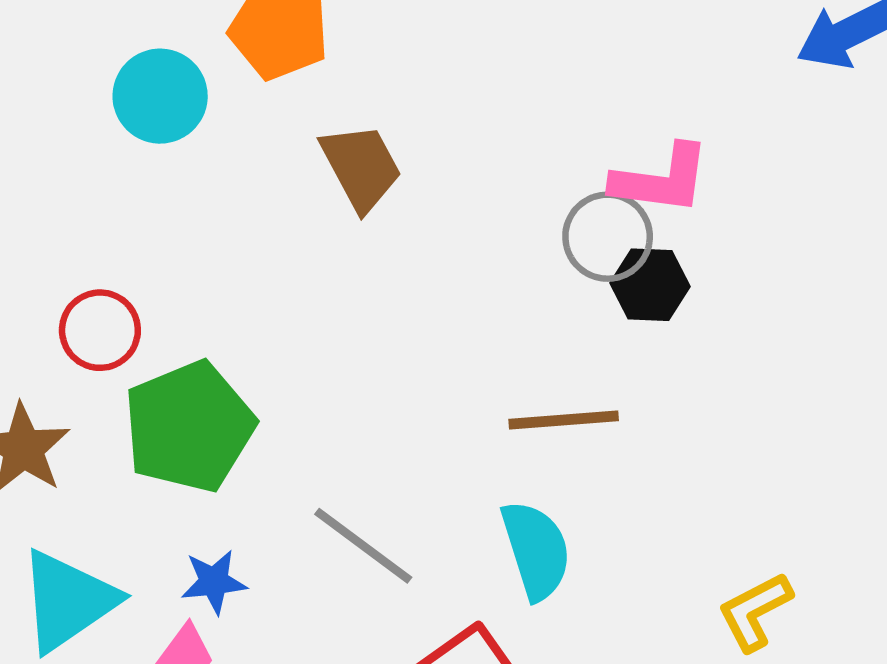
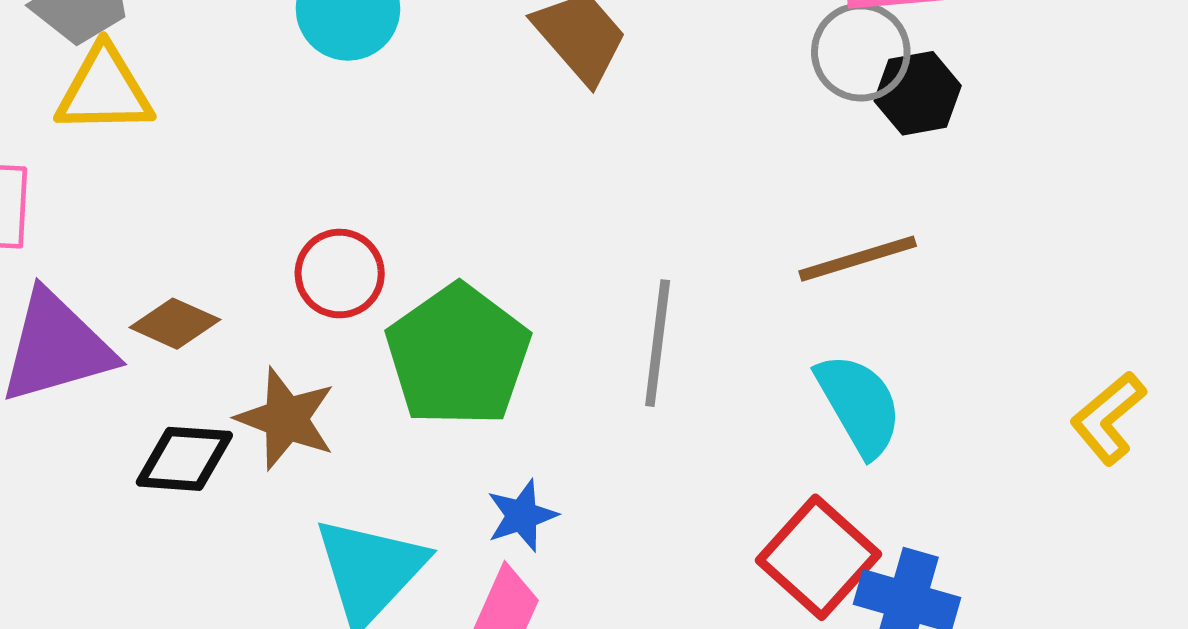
gray line: (363, 546) -> (658, 343), moved, turned 73

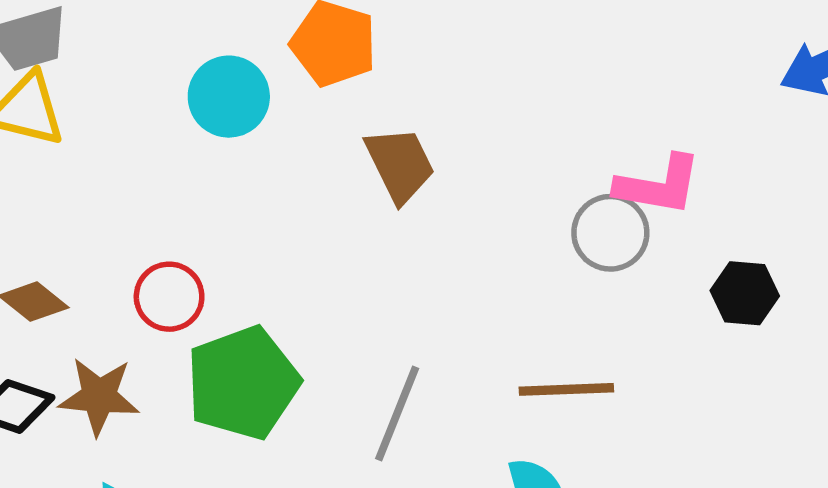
black hexagon: (918, 93) -> (745, 293), moved
brown star: (286, 419) -> (99, 396), turned -30

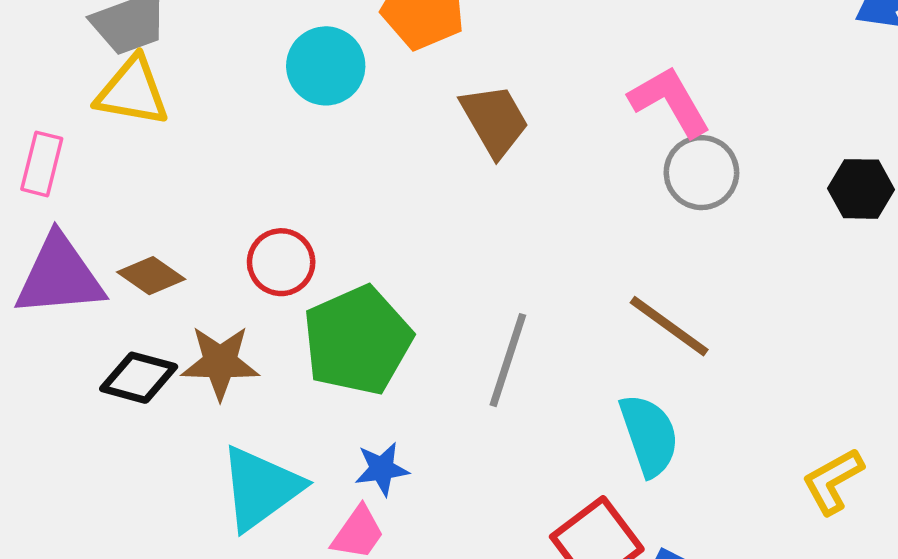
pink L-shape: (658, 185) -> (670, 101), moved, turned -126
black hexagon: (745, 293) -> (861, 189), moved
brown line: (566, 389) -> (669, 326), turned 42

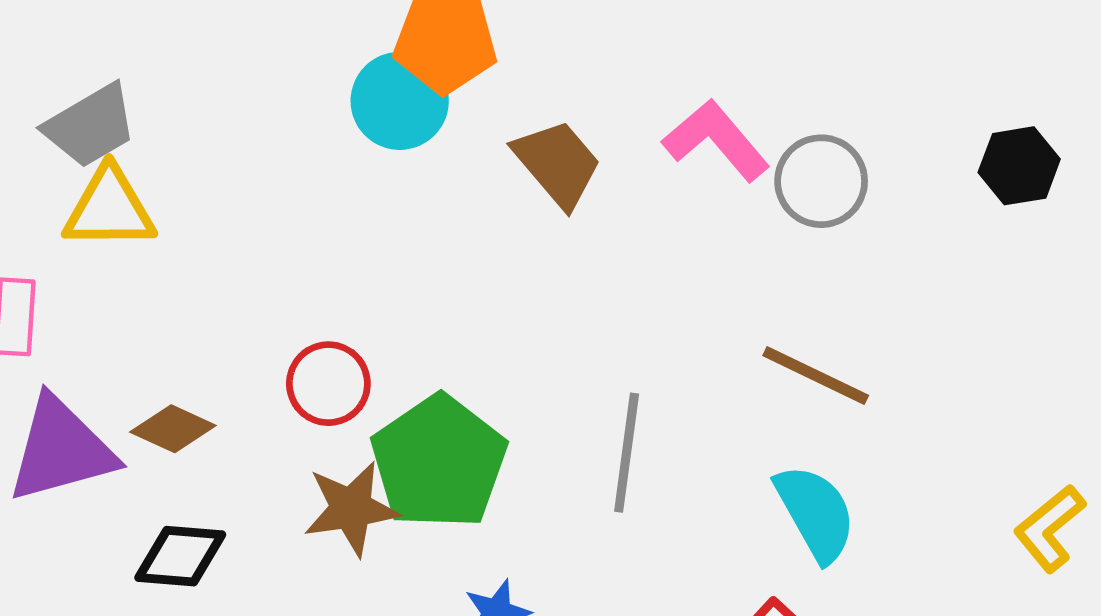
cyan circle: (326, 66) -> (400, 101), moved
pink L-shape: (670, 101) -> (716, 140), moved
brown star: (220, 363) -> (351, 509), moved

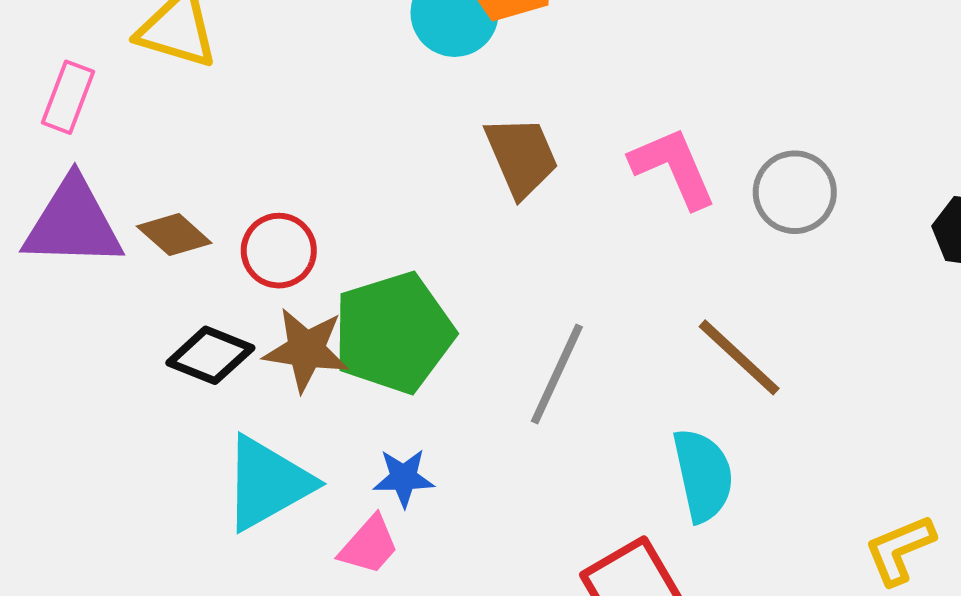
pink L-shape: (716, 140) -> (673, 168), moved
brown trapezoid: (557, 163) -> (521, 156), moved
red circle: (328, 384) -> (279, 251), moved
black diamond: (180, 556) -> (210, 355), moved

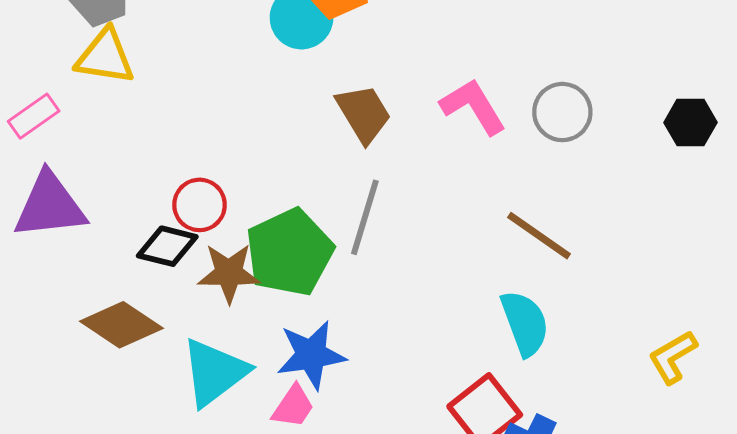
pink rectangle: (68, 97) -> (34, 116), turned 42
brown diamond: (174, 235) -> (121, 325), moved, size x1.5
black diamond: (210, 355) -> (167, 246), moved
gray line: (557, 374) -> (365, 217), moved
blue star: (404, 478) -> (311, 355), size x1.6

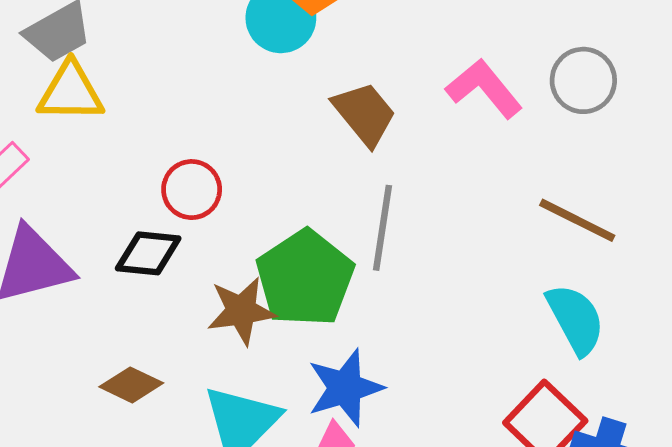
red circle: (200, 205) -> (192, 190), moved
black diamond: (167, 246) -> (148, 253), moved
brown diamond: (121, 325) -> (131, 385), size x0.7

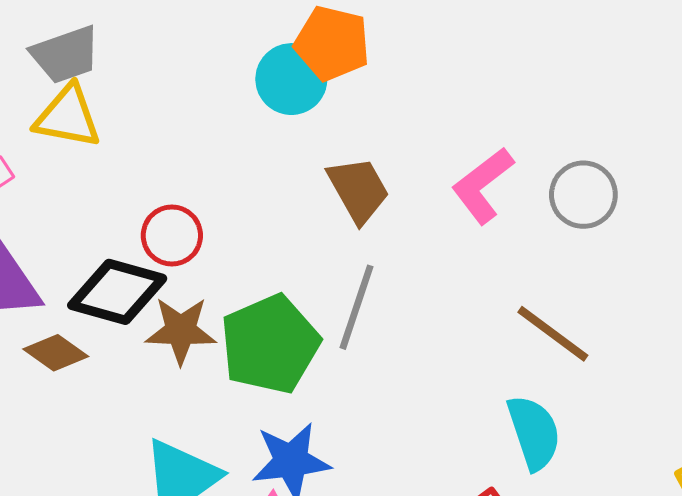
pink L-shape: (484, 88) -> (483, 185), turned -98
black diamond: (148, 253) -> (117, 292), size x1.4
brown star: (241, 311) -> (181, 331), moved
brown diamond: (131, 385) -> (56, 353), moved

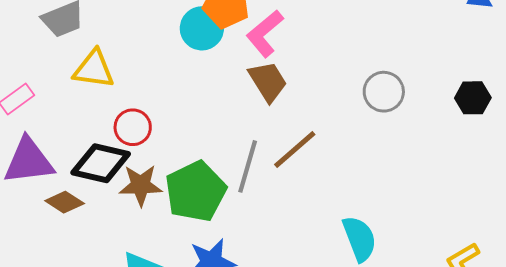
yellow triangle: (68, 117) -> (94, 69), moved
pink L-shape: (483, 185) -> (265, 33), moved
brown trapezoid: (358, 190) -> (268, 81), moved
brown line: (553, 334) -> (295, 150), moved, turned -75

